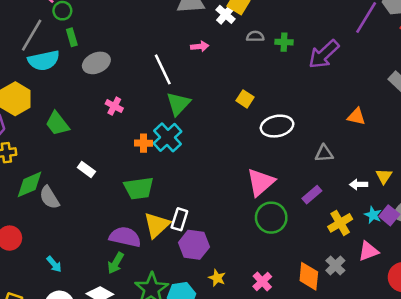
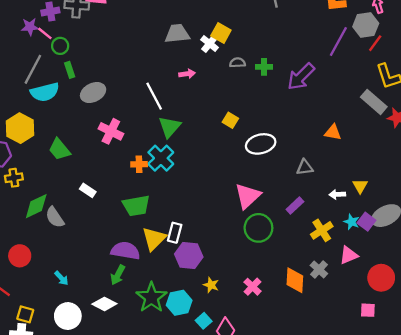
pink cross: (114, 106) -> (111, 131), size x1.5

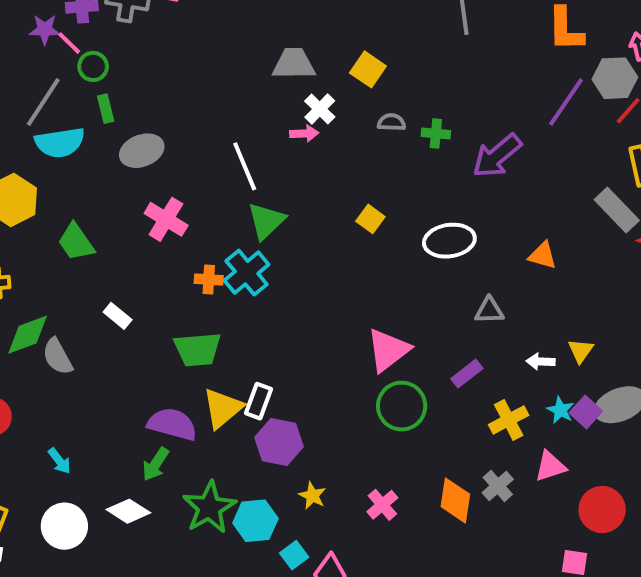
white cross: (210, 44) -> (320, 109), moved
white ellipse: (261, 144) -> (449, 241), moved

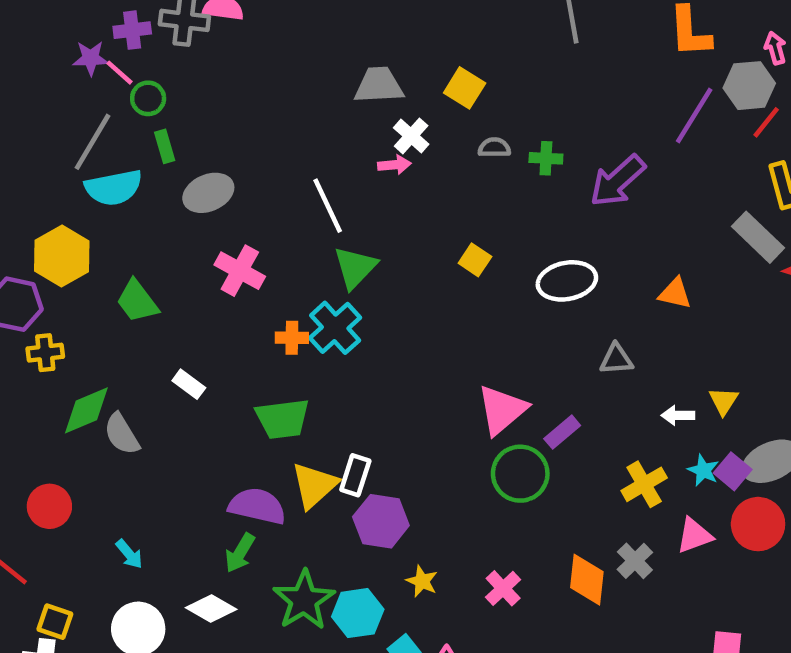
purple rectangle: (467, 374) -> (562, 432), moved
red circle: (602, 510) -> (758, 524), moved

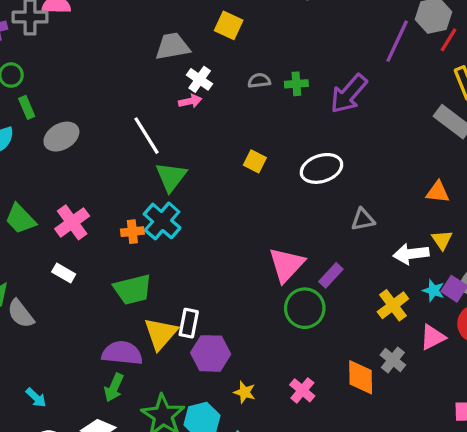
yellow square: (465, 88) -> (229, 25), moved
pink cross: (240, 271) -> (72, 222), moved, turned 32
orange triangle: (675, 293) -> (438, 192), moved
white arrow: (678, 415) -> (411, 254), size x1.5

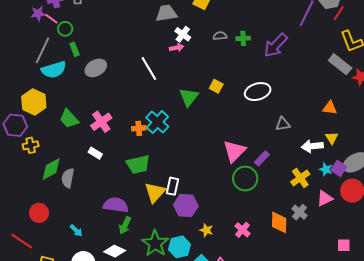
green triangle: (171, 177) -> (189, 97), moved
gray semicircle: (21, 314) -> (68, 178), turned 48
purple semicircle: (122, 353) -> (116, 205), moved

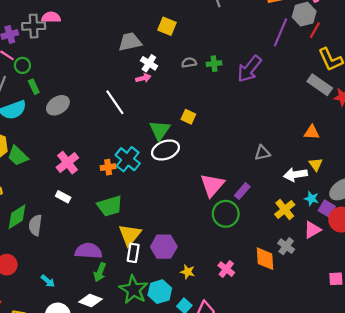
white ellipse: (258, 92) -> (165, 150), moved
green trapezoid: (69, 119) -> (18, 156), moved
purple square: (339, 168) -> (327, 208), moved
white rectangle: (173, 186) -> (133, 253), moved

